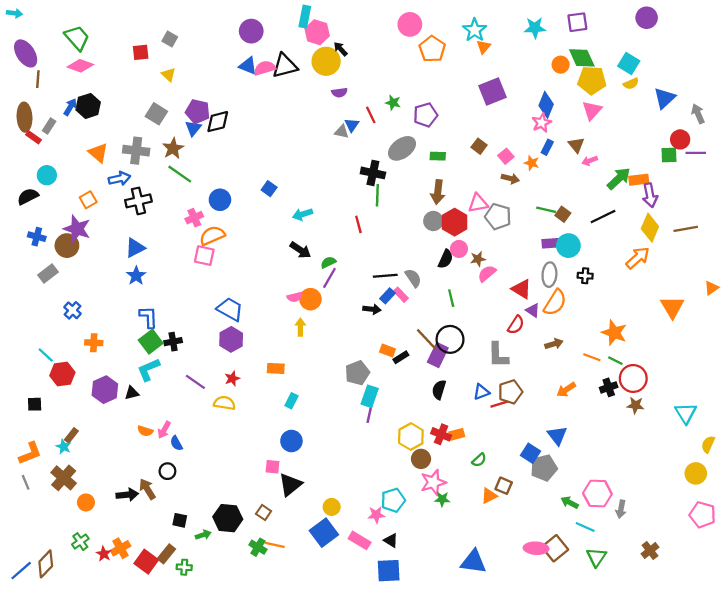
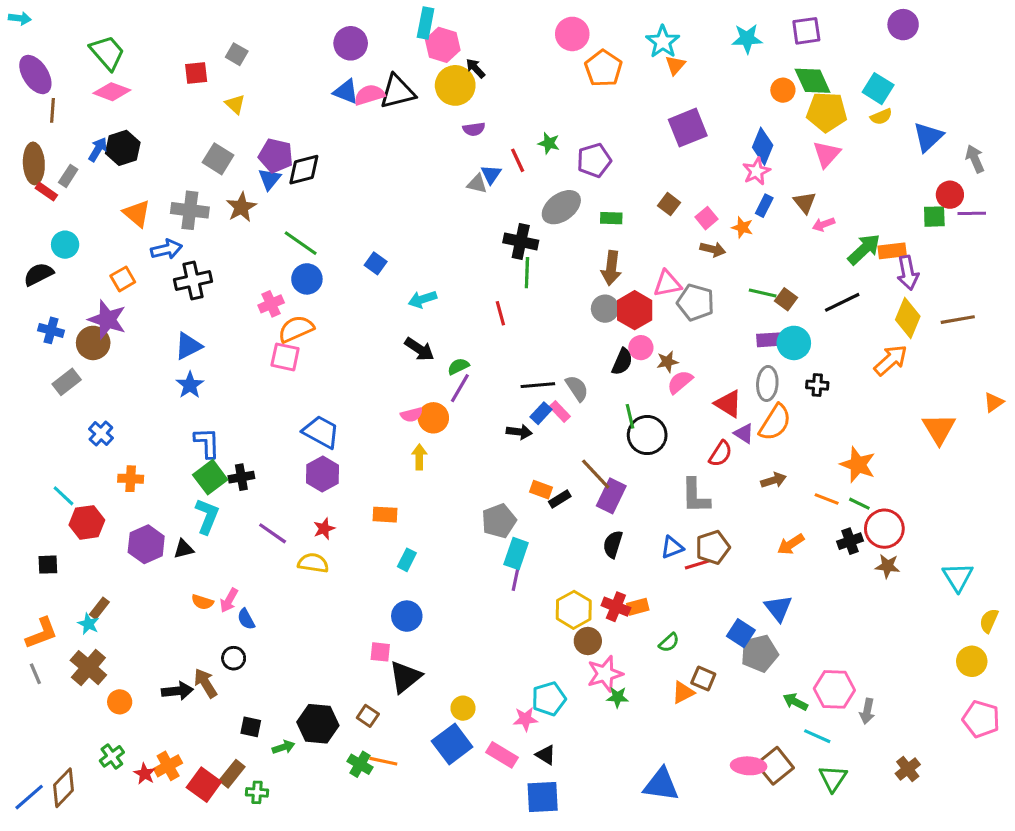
green line: (180, 174) -> (301, 243), moved
black circle: (450, 339) -> (647, 435), moved
cyan L-shape: (148, 370) -> (207, 516), turned 135

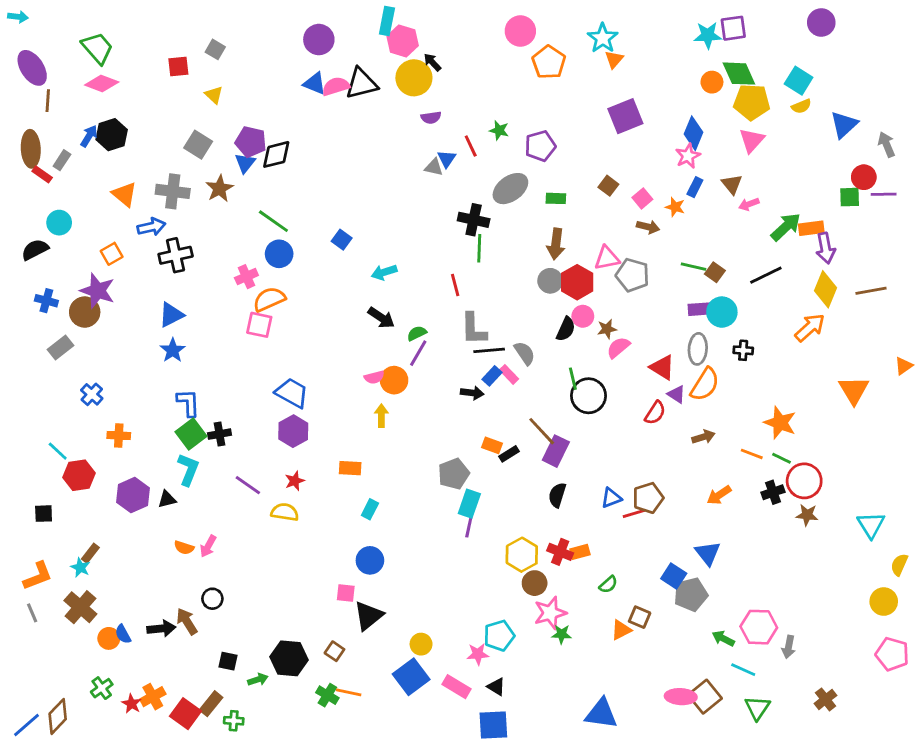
cyan star: (747, 39) -> (708, 35), moved
gray L-shape: (696, 496) -> (474, 329), moved
blue semicircle: (246, 619) -> (123, 634), moved

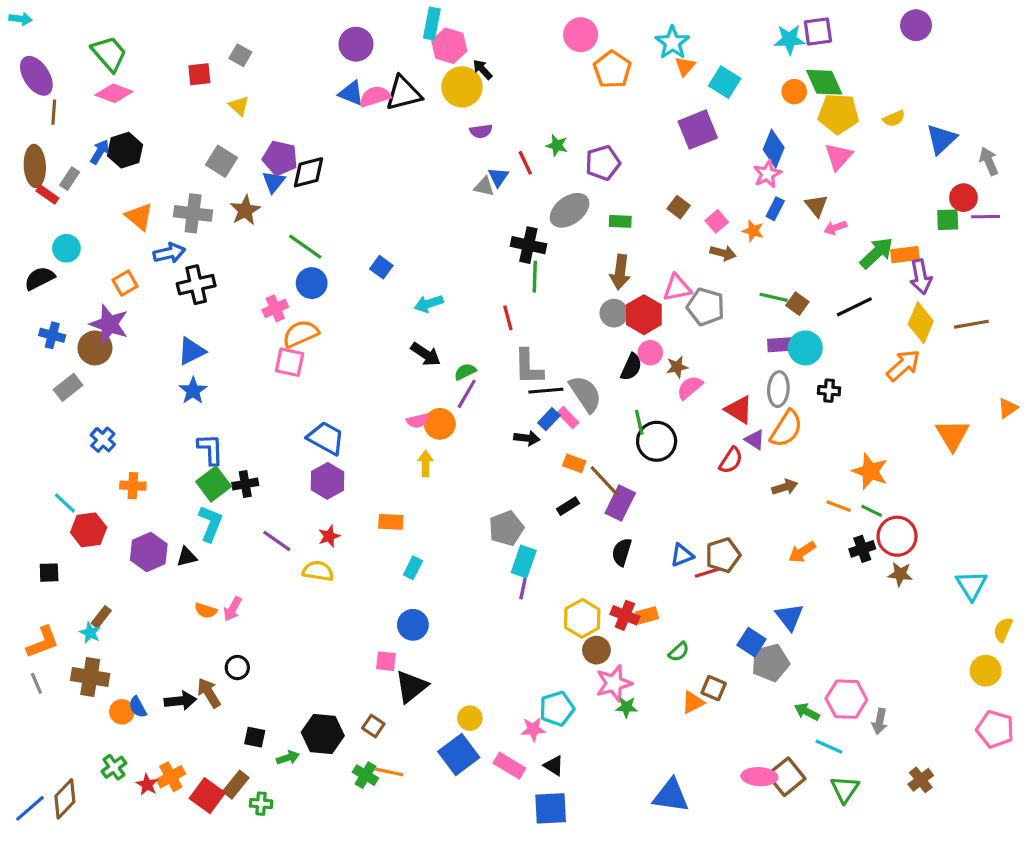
cyan square: (799, 81) -> (725, 82), moved
gray semicircle: (525, 353) -> (585, 394), size x1.4
orange rectangle: (492, 445) -> (574, 463), moved
brown cross: (80, 607) -> (90, 677), turned -32

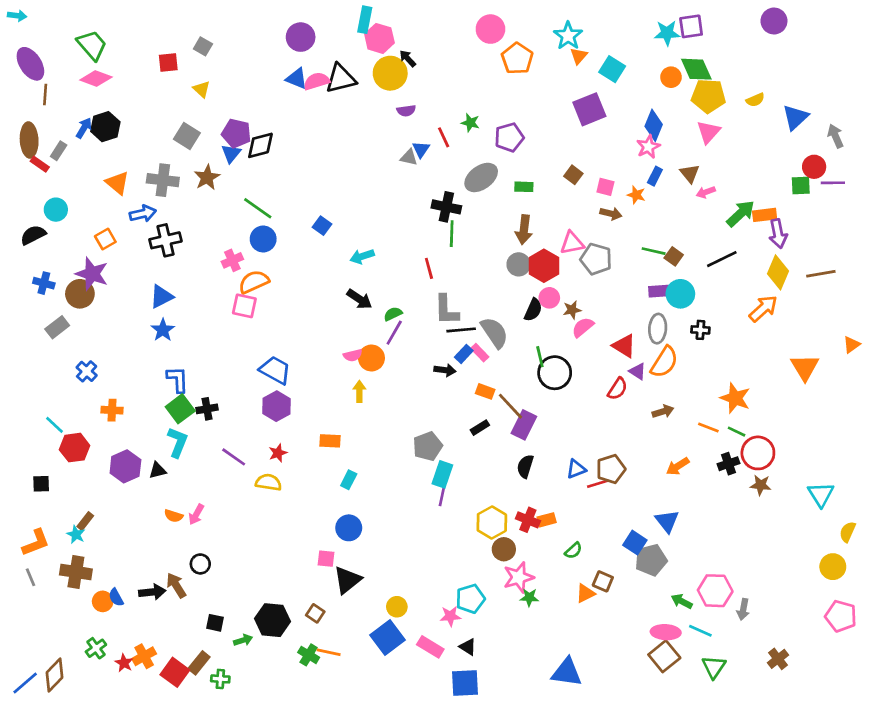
pink square: (717, 221) -> (605, 187), turned -36
pink ellipse: (759, 777) -> (666, 632), moved

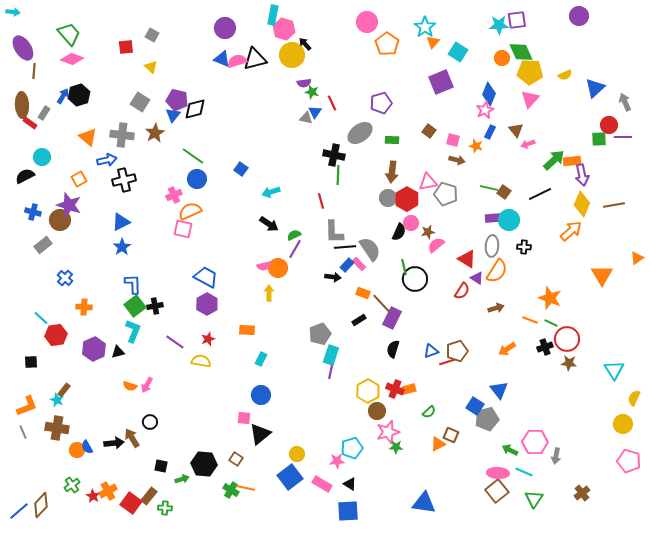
green star: (470, 123) -> (312, 92), moved

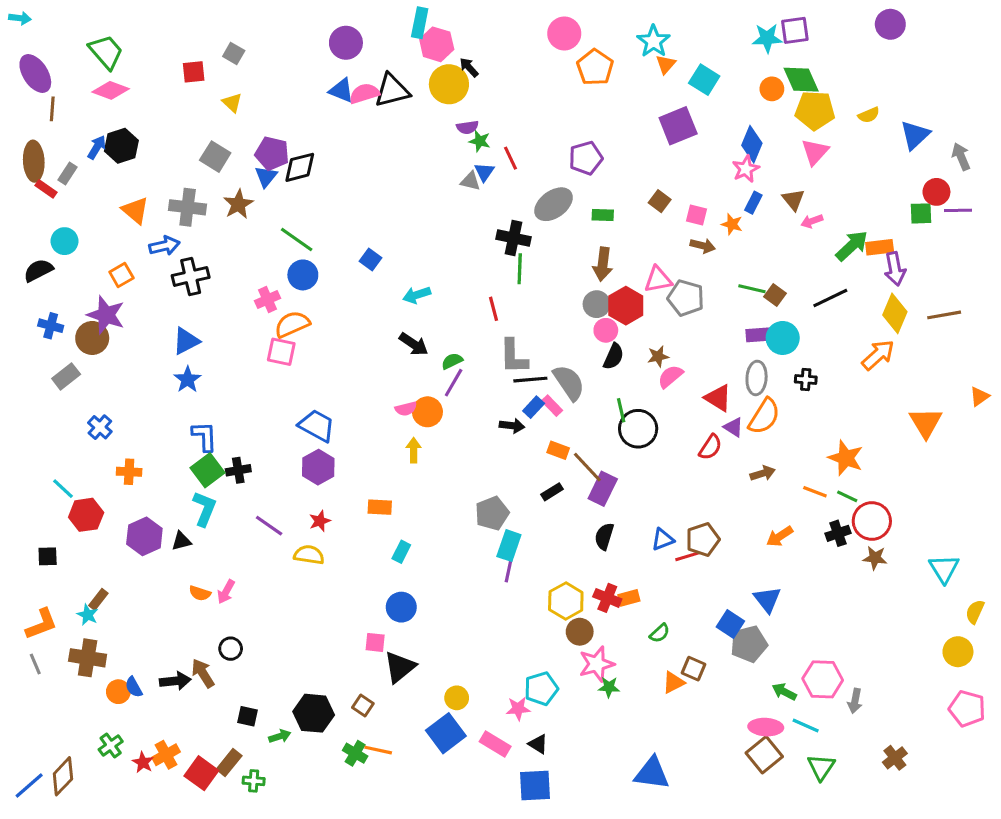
pink circle: (411, 223) -> (606, 330), moved

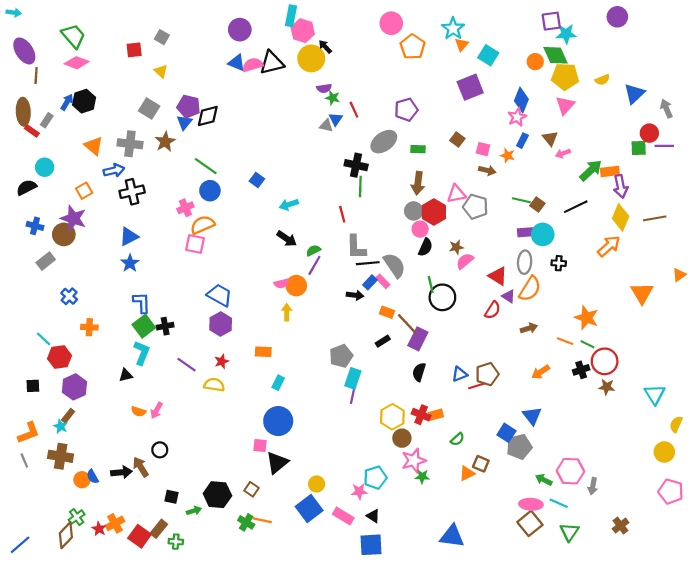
cyan star: (767, 38) -> (566, 34), moved
purple hexagon: (144, 536) -> (74, 387), moved
blue circle: (401, 607) -> (278, 421), size x1.4
brown diamond: (63, 776) -> (66, 535), moved

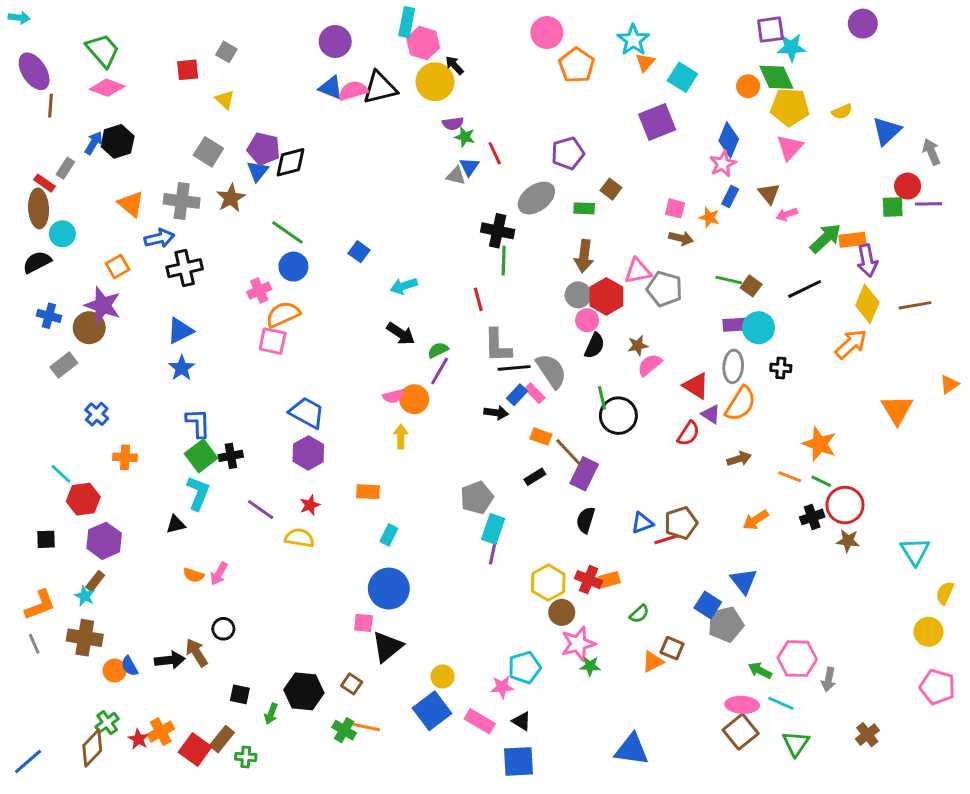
brown ellipse: (23, 112) -> (39, 208), moved
brown square: (457, 139) -> (611, 189), moved
green arrow: (194, 511) -> (271, 714), turned 128

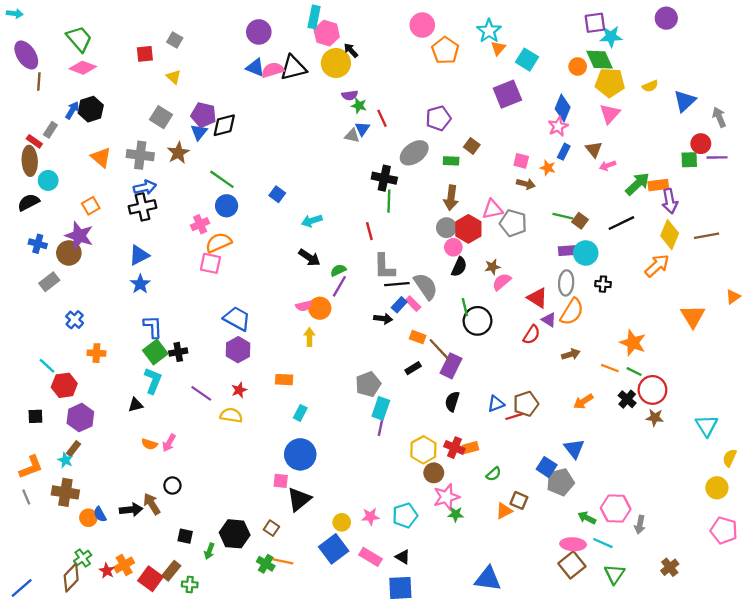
blue arrow: (159, 238) -> (145, 187), moved
black cross: (812, 517) -> (627, 399), turned -30
pink star: (502, 687) -> (370, 517), moved

